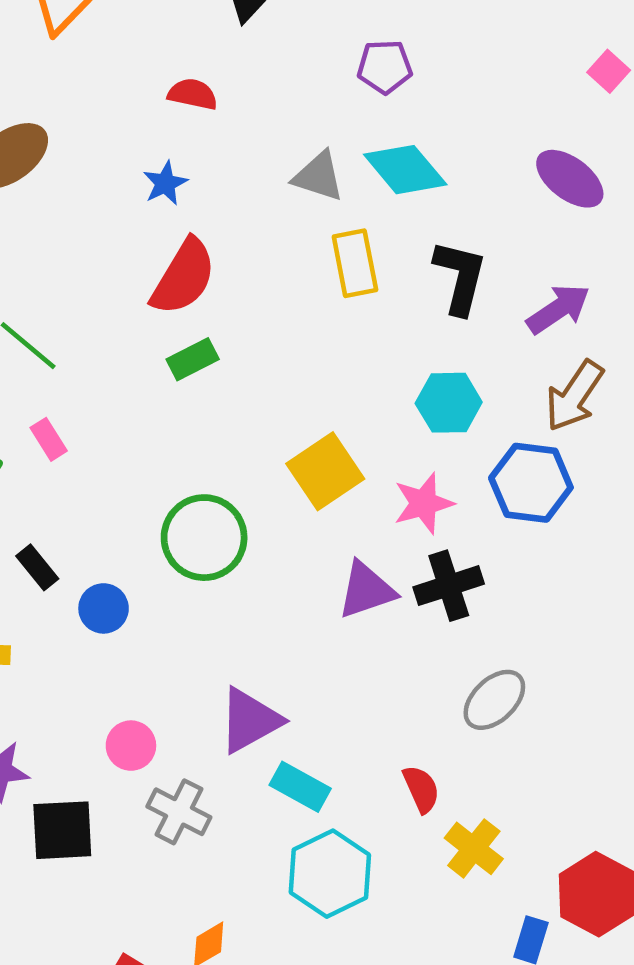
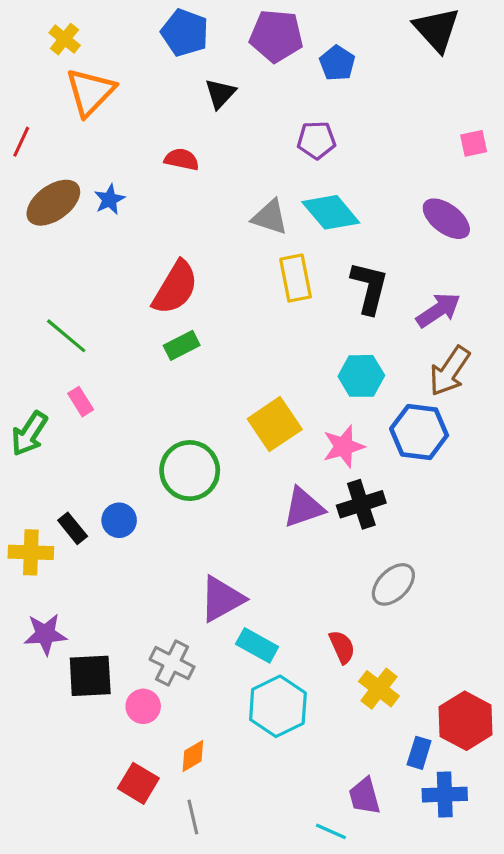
pink square: (609, 71) -> (474, 143), turned 36
blue star: (165, 183) -> (109, 199), moved
black rectangle: (37, 567) -> (73, 528), moved
pink circle: (131, 746) -> (143, 706), moved

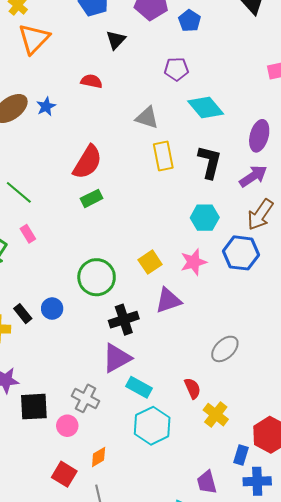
cyan diamond: (331, 212) -> (206, 107), moved
purple ellipse: (446, 219) -> (259, 136), moved, turned 68
yellow square: (275, 424) -> (150, 262), moved, size x0.7
black cross: (361, 504) -> (124, 320), moved

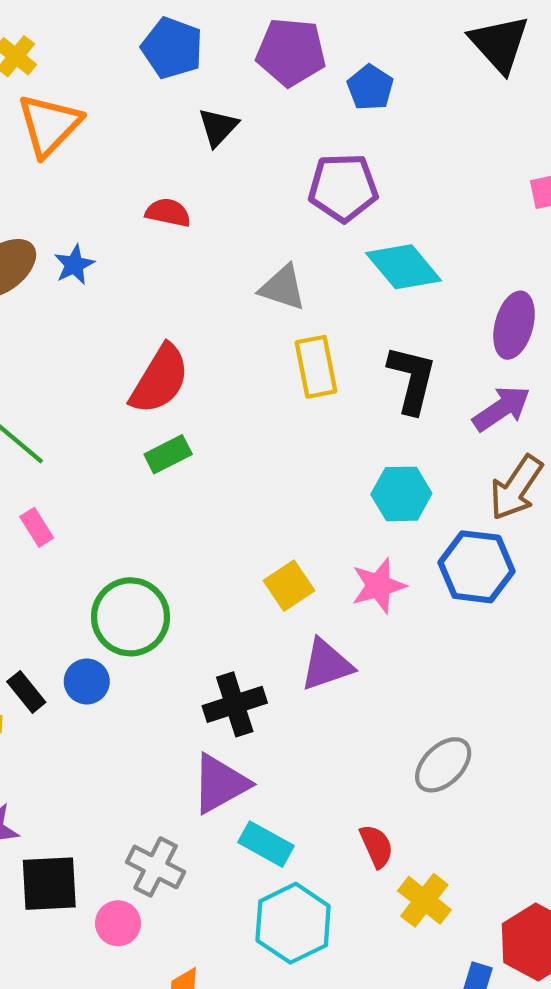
purple pentagon: (176, 69) -> (343, 188), size x1.4
green circle: (97, 277) -> (131, 617), moved

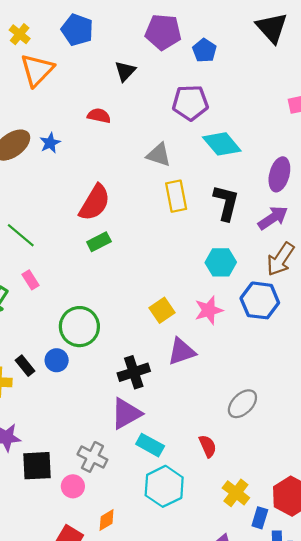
blue pentagon: (172, 48) -> (77, 30), moved
yellow cross: (424, 900) -> (236, 493), moved

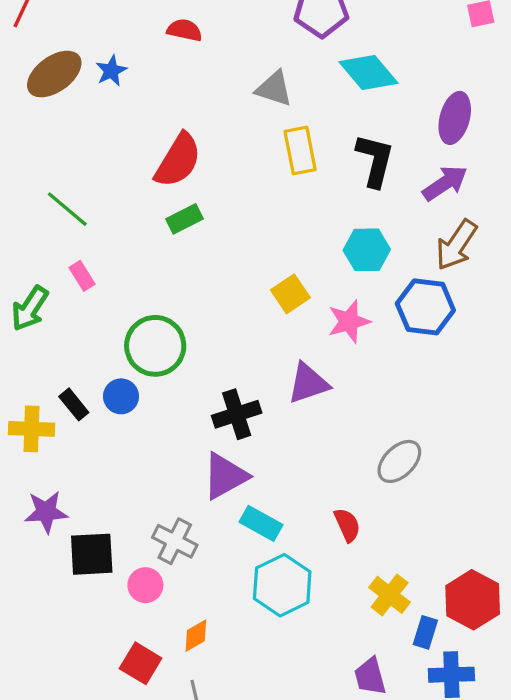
yellow square: (162, 310) -> (290, 294), moved

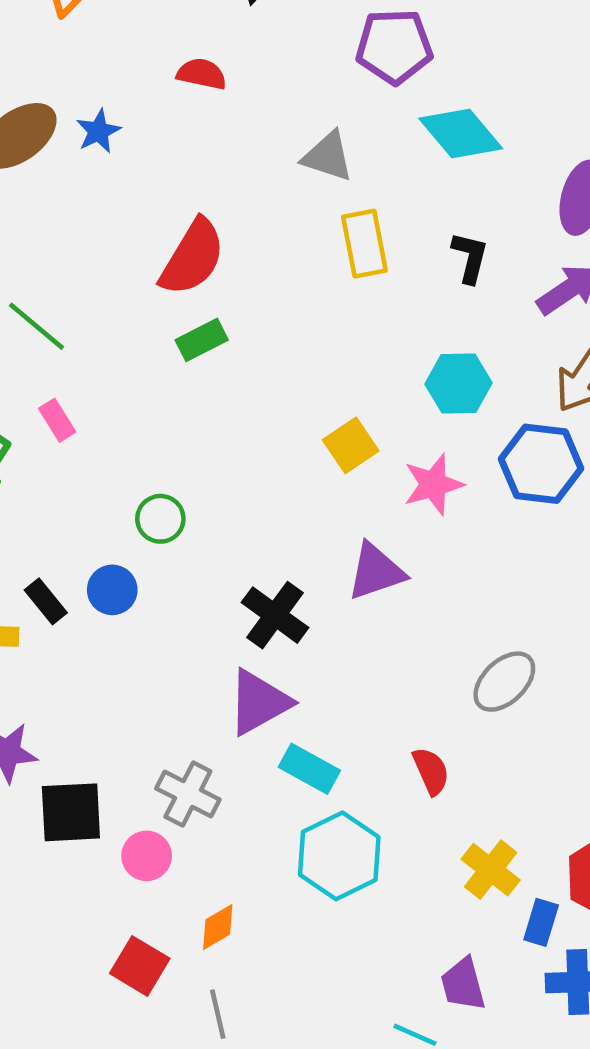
black L-shape: (375, 160) -> (470, 257), size x0.7
green circle: (155, 346) -> (160, 519), size x0.6
black cross: (237, 414) -> (275, 615), turned -36

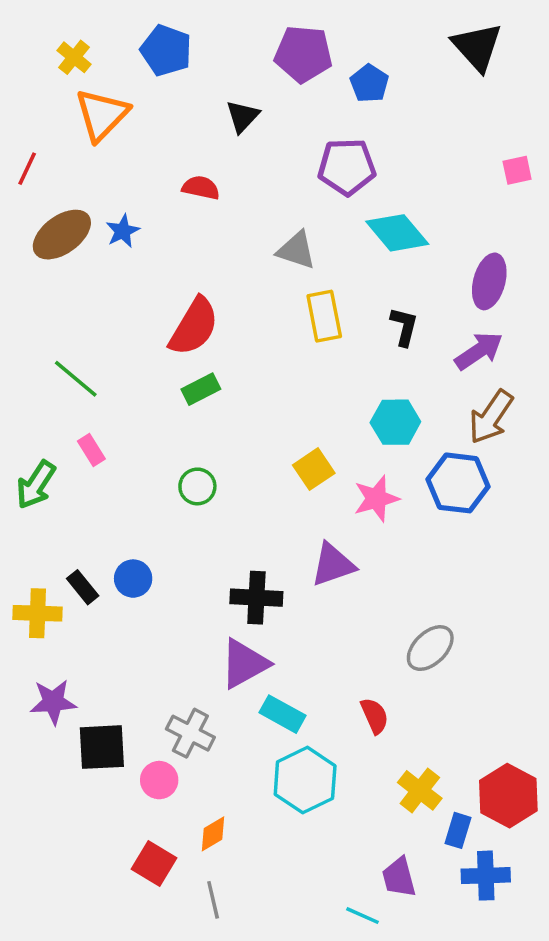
green circle: (160, 519) -> (197, 486), moved
black cross: (275, 615) -> (256, 598), turned -33

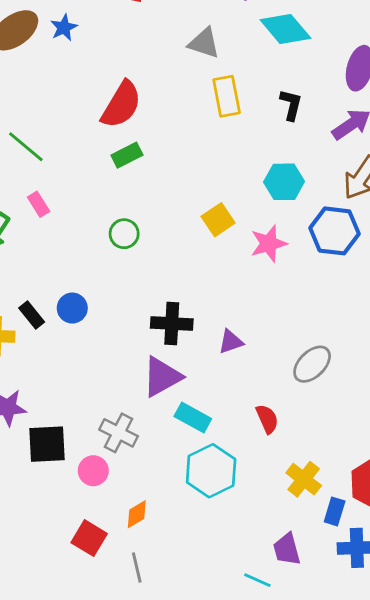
purple triangle: (333, 565) -> (231, 342), moved, size x0.7

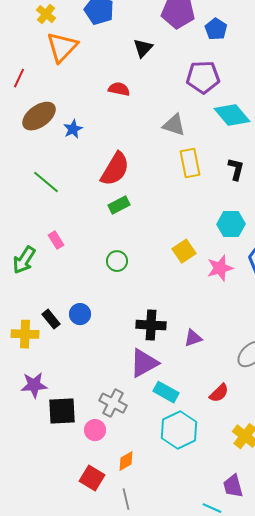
blue star: (64, 28) -> (73, 129), moved
green line: (26, 147) -> (46, 182), moved
red semicircle: (267, 419) -> (219, 393), turned 70

